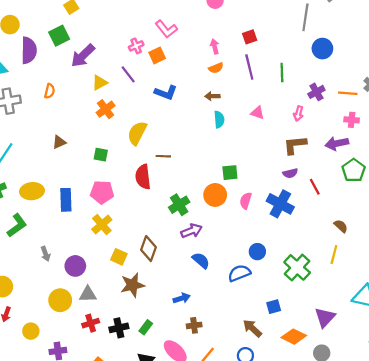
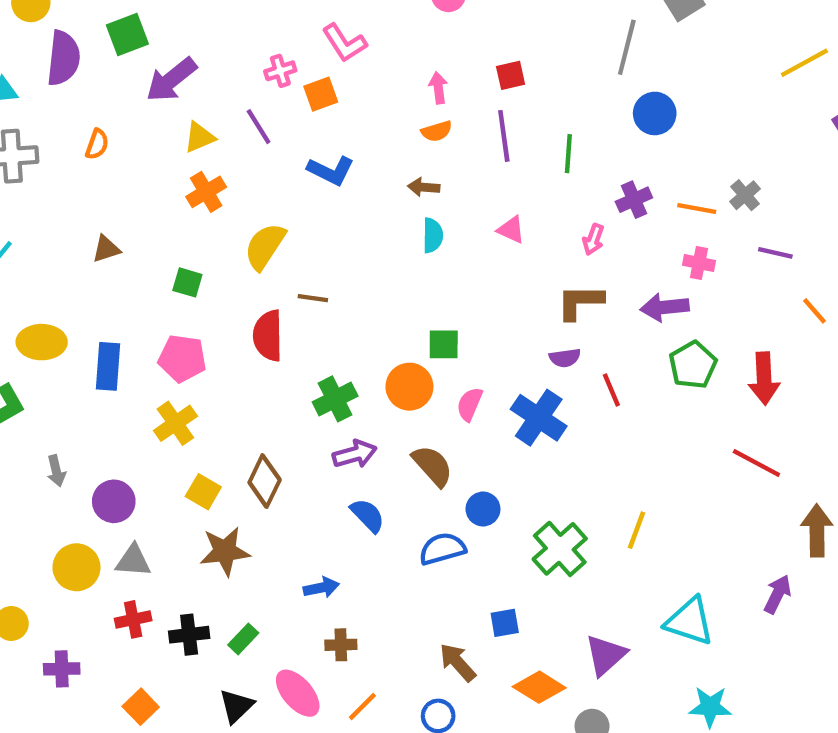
brown semicircle: (341, 226) -> (432, 466), moved, size x1.5

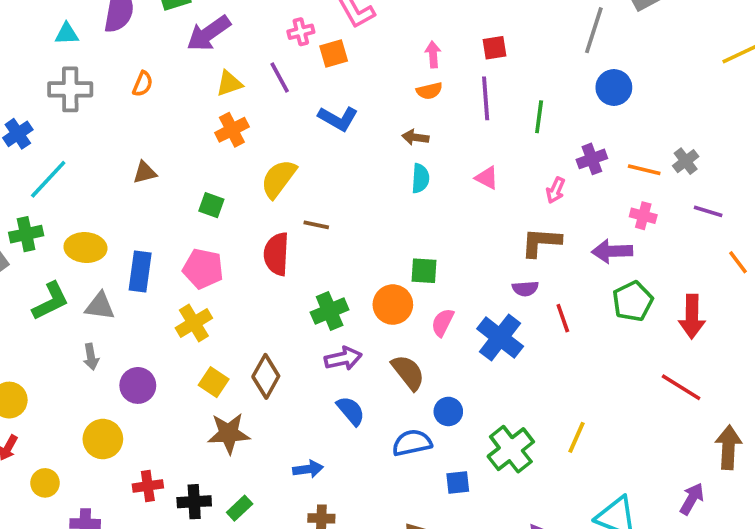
gray triangle: (133, 561) -> (100, 306), moved
blue square: (505, 623) -> (458, 482), moved

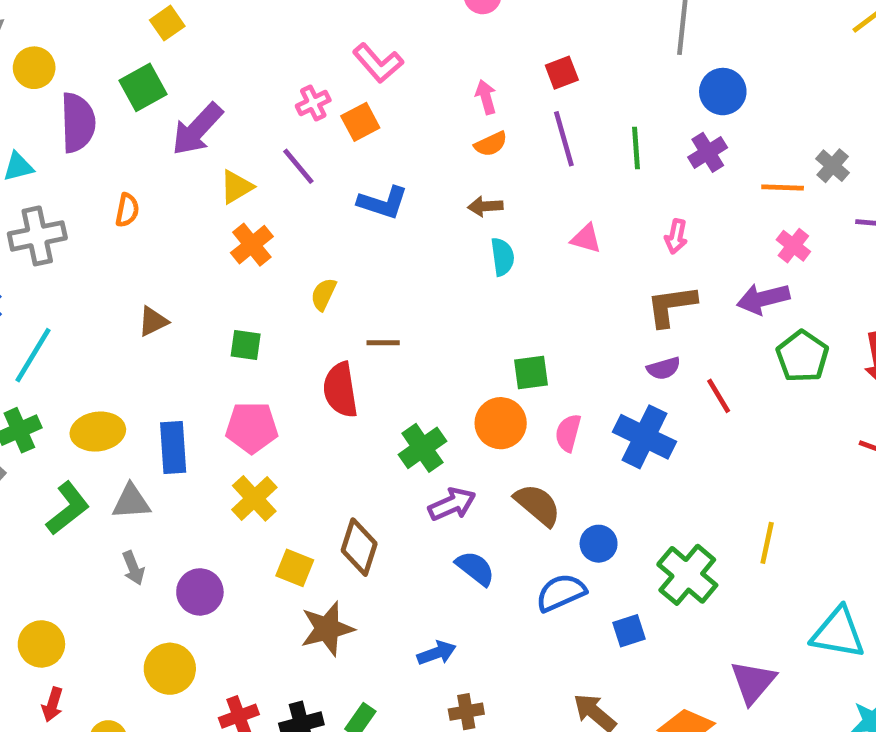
purple cross: (592, 159) -> (708, 152), moved
yellow semicircle: (279, 179) -> (323, 294), size x0.6
pink cross: (643, 216) -> (793, 246), turned 35

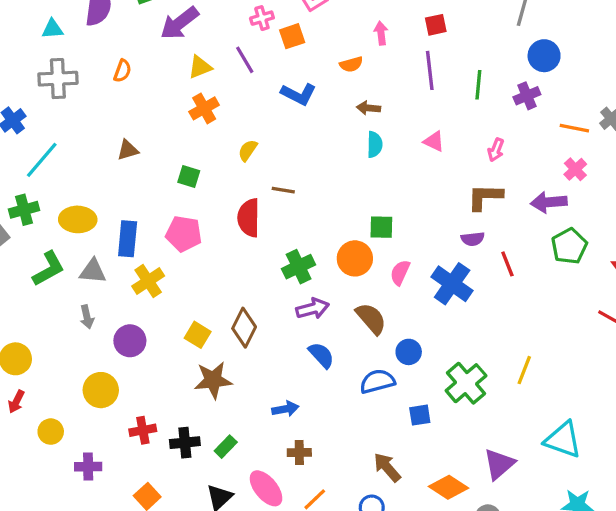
orange semicircle: (491, 144) -> (351, 64), moved
yellow cross: (254, 498) -> (148, 281), moved

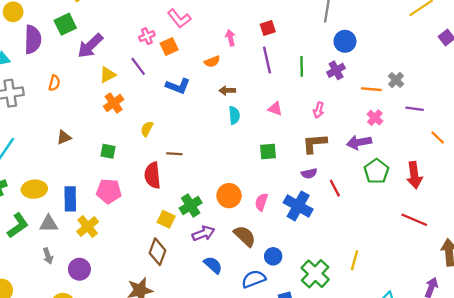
green square: (381, 227) -> (268, 151), moved
yellow square: (198, 335) -> (166, 219), moved

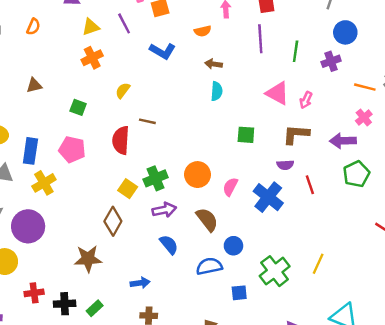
pink triangle: (275, 109) -> (277, 93), moved, size x1.5
purple circle: (79, 269) -> (28, 226), size x1.4

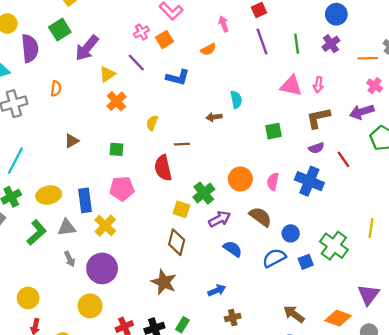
brown arrow: (214, 64) -> (214, 117), moved
brown star: (88, 259) -> (164, 282), turned -30
blue square: (239, 293) -> (306, 262), moved

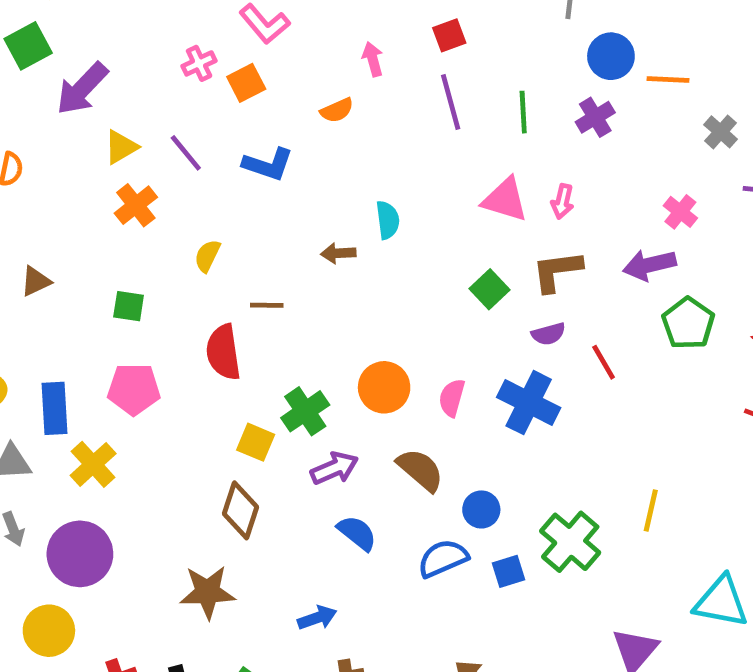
orange line: (368, 58) -> (668, 80), moved
purple line: (136, 63) -> (186, 153), moved
green square: (274, 131) -> (489, 289), moved, turned -36
brown star: (164, 282) -> (208, 592), turned -30

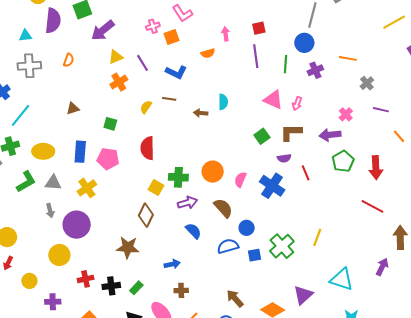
blue circle: (611, 56) -> (304, 43), moved
brown line: (267, 305) -> (169, 99), moved
blue rectangle: (55, 408) -> (80, 152), moved
green cross: (305, 411) -> (178, 177), turned 30

